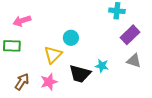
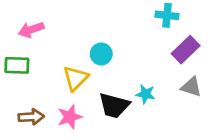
brown arrow: (22, 82) -> (31, 117), turned 54

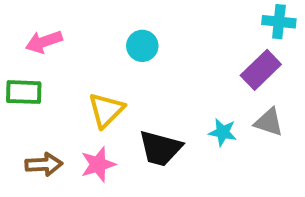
cyan cross: (167, 15) -> (279, 22), moved
cyan circle: (101, 54) -> (142, 46), moved
cyan star: (146, 94) -> (223, 132), moved

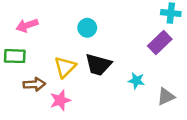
gray triangle: (269, 122) -> (166, 97), moved, turned -42
black trapezoid: (160, 148) -> (98, 65), moved
brown arrow: (44, 164) -> (34, 84), moved

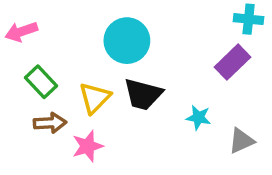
pink arrow: (27, 25) -> (21, 32), moved
cyan circle: (87, 28) -> (127, 41), size x1.6
green rectangle: (15, 56) -> (41, 82), moved, turned 45

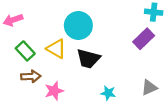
yellow triangle: (95, 98) -> (56, 49), moved, turned -45
cyan star: (198, 118) -> (108, 93), moved

